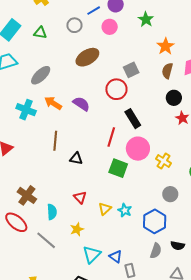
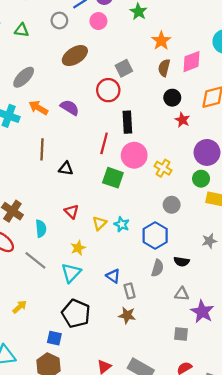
black rectangle: (133, 119) -> (127, 122), turned 30
yellow star: (77, 229) -> (78, 248), moved
cyan triangle: (92, 254) -> (71, 273), moved

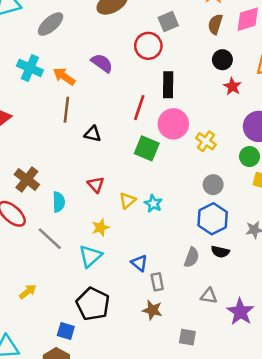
orange arrow: (38, 108) -> (64, 76), moved
blue hexagon: (155, 235) -> (213, 219), moved
gray triangle: (182, 294) -> (209, 296), moved
gray square: (181, 334) -> (187, 337), moved

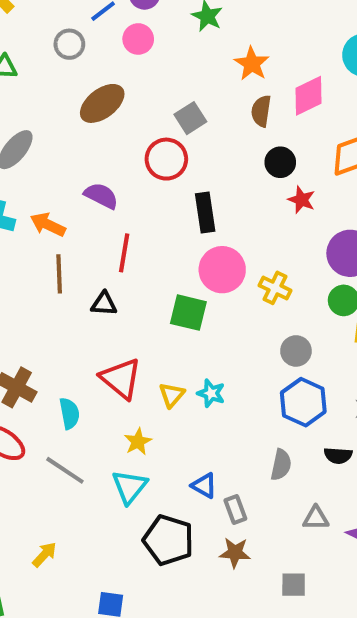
red line: (139, 108) -> (124, 253), moved
red triangle: (96, 185) -> (121, 379), size x1.6
black semicircle: (220, 252) -> (338, 456), moved
black pentagon: (93, 304) -> (168, 540), moved

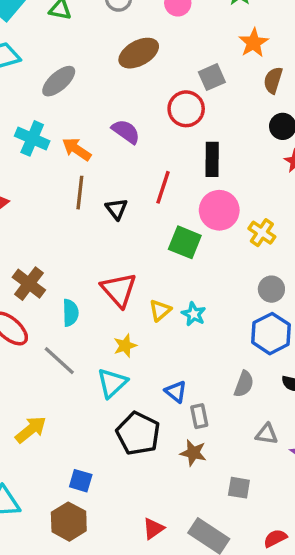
orange star: (252, 64) -> (254, 43), moved
red line: (124, 253) -> (163, 187), moved
black triangle: (104, 304) -> (117, 209), moved, turned 40
yellow arrow: (44, 555) -> (31, 430), size x1.4

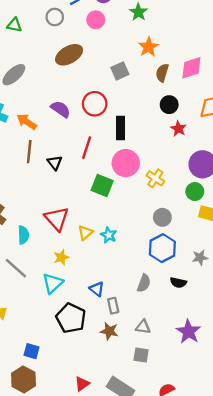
red circle: (186, 109) -> (95, 104), moved
gray triangle: (267, 434) -> (143, 327), moved

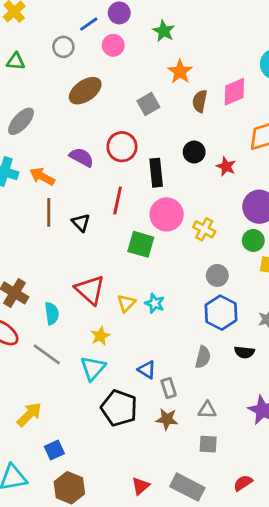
black circle: (169, 105) -> (194, 152), moved
blue square: (31, 351) -> (54, 450), moved, turned -35

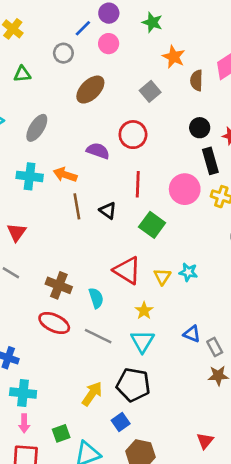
black rectangle: (156, 173) -> (210, 161), moved
green square: (141, 244) -> (152, 225), moved, turned 30
black pentagon: (119, 408) -> (133, 385), moved

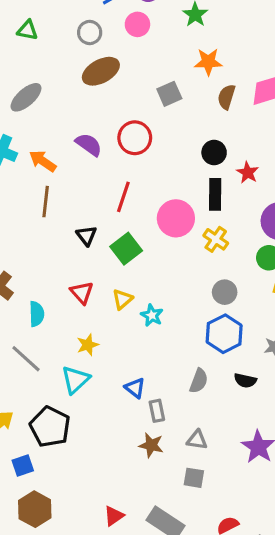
gray circle: (63, 53) -> (90, 32), moved
orange star: (174, 57) -> (208, 62), turned 30
black triangle: (108, 210) -> (86, 236), moved
red triangle: (127, 270) -> (82, 293), size x0.7
yellow triangle: (162, 277) -> (122, 299), moved

